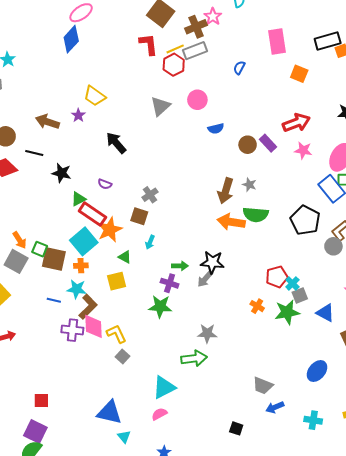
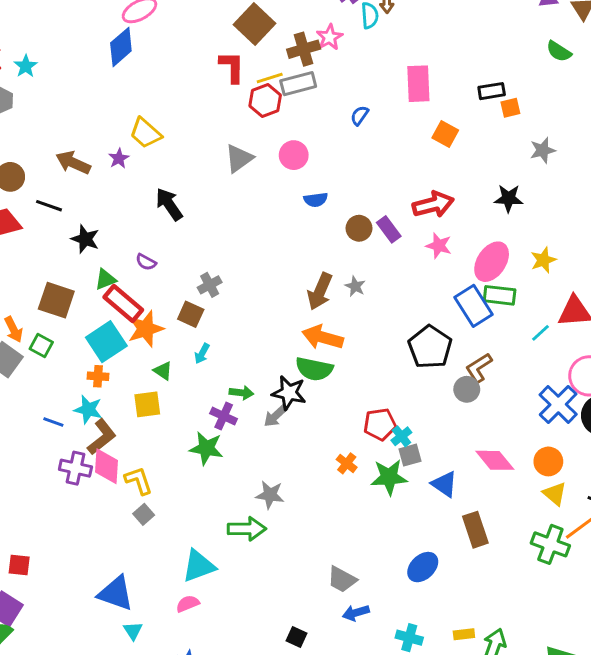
black rectangle: (328, 41) -> (492, 91), size x0.7
green semicircle: (256, 214) -> (314, 369), moved
brown square: (54, 259) -> (56, 300), moved

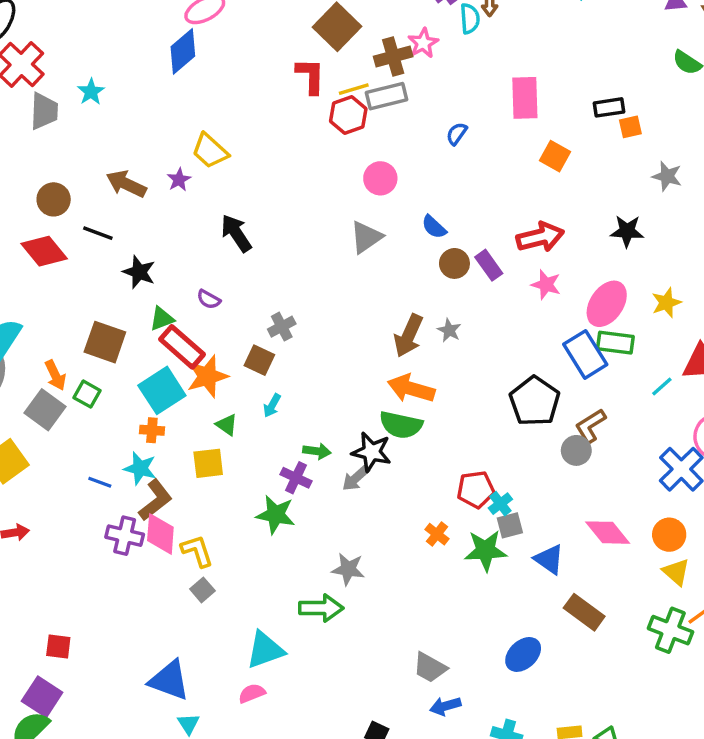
cyan star: (26, 66) -> (91, 92), moved
gray star: (543, 150) -> (667, 176), turned 30
gray triangle: (239, 158) -> (366, 237), moved
blue semicircle: (316, 200) -> (434, 227), moved, turned 50
brown rectangle: (475, 530) -> (584, 612), turned -36

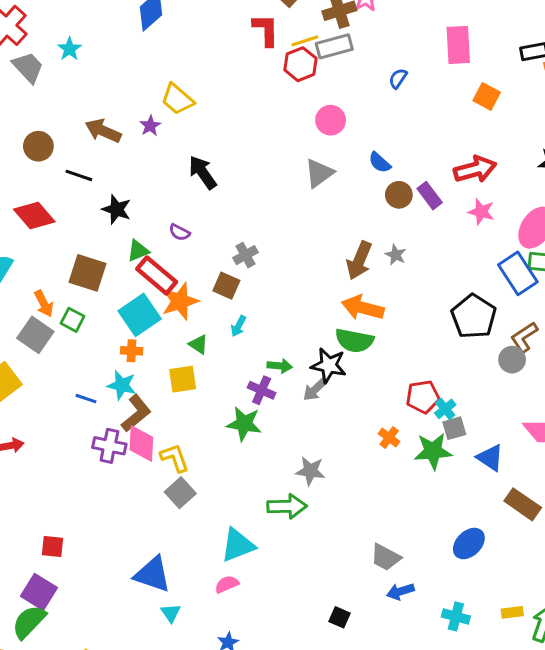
gray trapezoid: (44, 111) -> (28, 67), turned -44
red diamond: (44, 251) -> (34, 215), moved
gray square: (202, 590) -> (180, 493), size x1.4

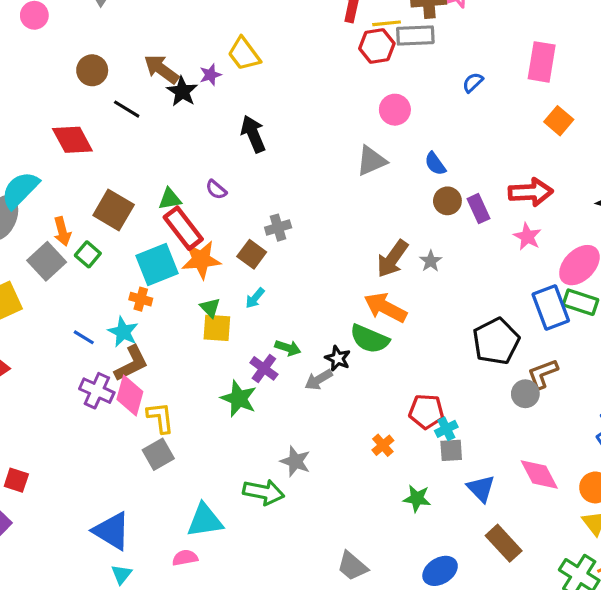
black star: (117, 209) -> (182, 91), moved
black star: (329, 365) -> (338, 358), size x0.7
yellow square: (183, 379) -> (217, 328), moved
green star: (433, 451) -> (417, 498), moved, size x0.7

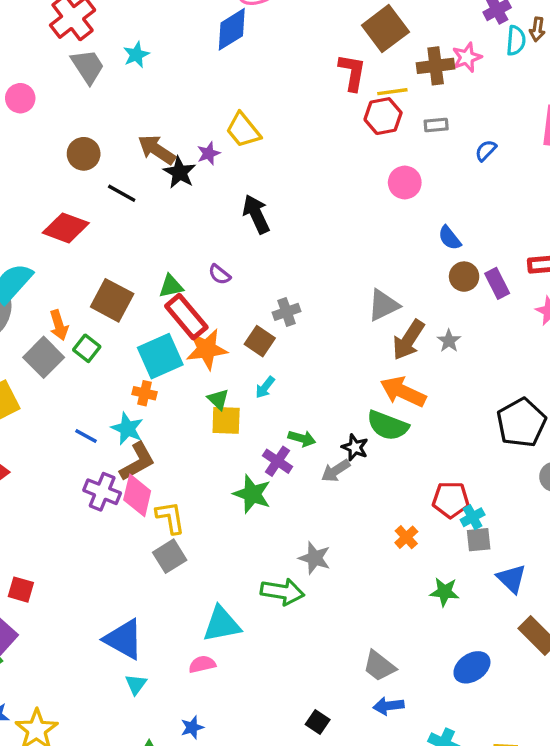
gray rectangle: (415, 36) -> (436, 125), moved, size x0.6
red diamond: (72, 140) -> (66, 228), turned -39
gray triangle: (371, 161) -> (383, 305), moved

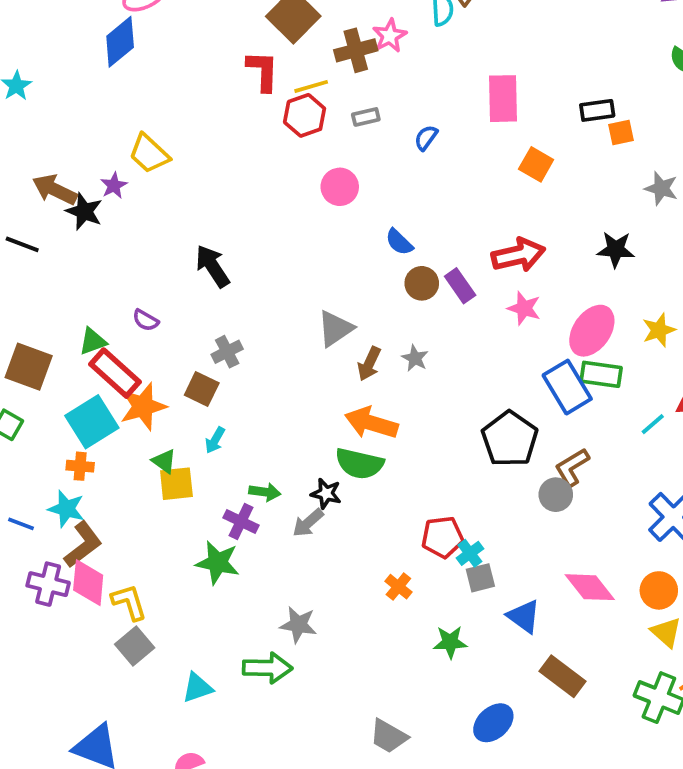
black arrow: (256, 214) -> (212, 266), moved
brown arrow: (408, 340) -> (369, 364), size x0.7
cyan triangle: (222, 624) -> (197, 688), moved, size x0.7

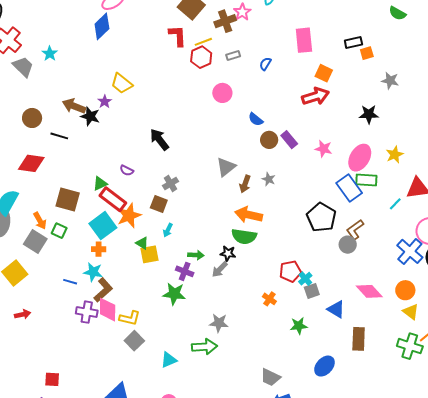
red arrow: (518, 255) -> (315, 96), moved
yellow L-shape: (129, 602) -> (130, 318), turned 125
brown rectangle: (562, 676) -> (359, 339), turned 60

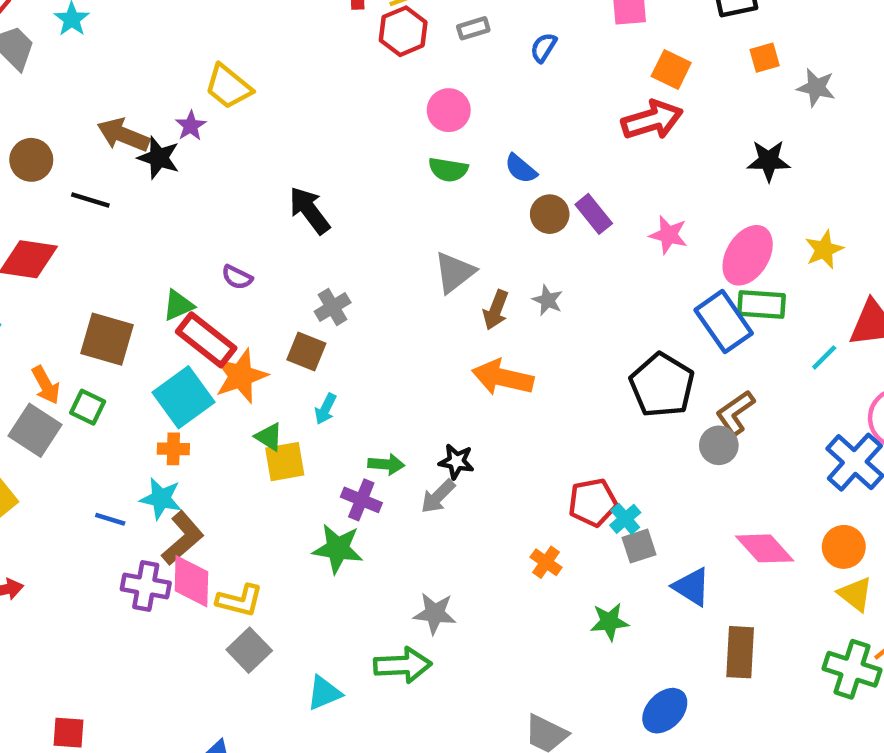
orange square: (367, 53) -> (765, 58), moved
green semicircle: (244, 236) -> (448, 170), moved, size x0.7

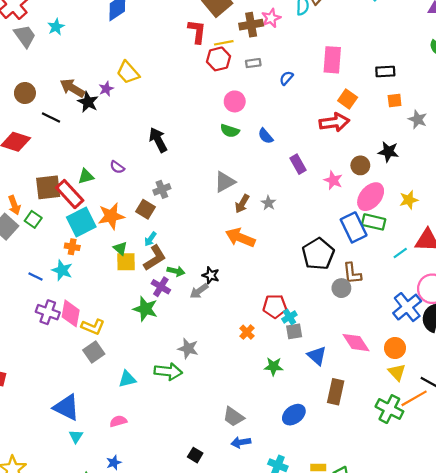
brown circle: (550, 214) -> (360, 165), moved
brown square: (107, 339) -> (48, 187), turned -32
red rectangle: (206, 340) -> (70, 194), moved
brown L-shape: (735, 413) -> (352, 273), turned -70
brown L-shape: (183, 538) -> (155, 258), moved

